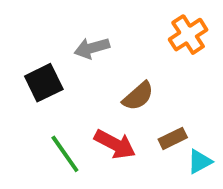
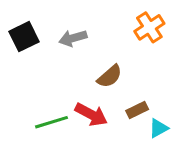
black square: (44, 83) -> (24, 37), moved
green line: (65, 154) -> (52, 122), turned -72

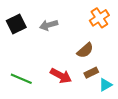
brown semicircle: (110, 76) -> (85, 50), moved
green line: (52, 122) -> (21, 79), moved, turned 40

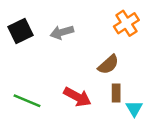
brown rectangle: (91, 73) -> (116, 93), turned -64
cyan triangle: (105, 85) -> (134, 109), turned -32

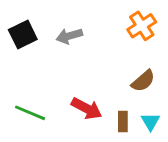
brown semicircle: (108, 65) -> (143, 81), moved
brown rectangle: (116, 93) -> (123, 122), moved

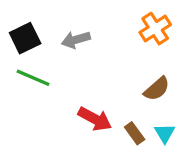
green line: (30, 113) -> (33, 78), moved
brown rectangle: (123, 122) -> (135, 133), turned -36

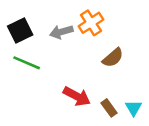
orange cross: (155, 29) -> (91, 23), moved
brown semicircle: (157, 89) -> (113, 58), moved

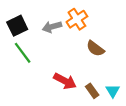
brown semicircle: (113, 58) -> (95, 48), turned 78
green line: (27, 63) -> (23, 53), turned 30

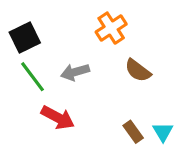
gray arrow: (52, 27) -> (75, 72), moved
red arrow: (65, 81) -> (58, 118), moved

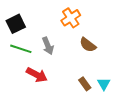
gray arrow: (75, 72) -> (48, 46), turned -96
green line: (33, 77) -> (21, 49), turned -35

